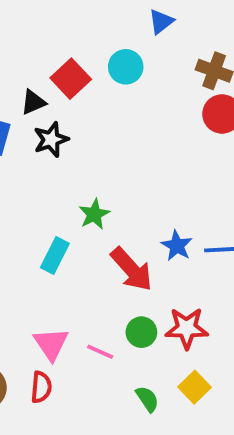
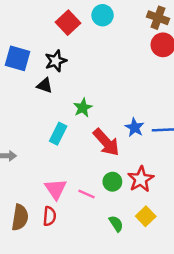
black triangle: (33, 102) -> (45, 86), moved, turned 42
red star: (187, 328) -> (141, 179), turned -30

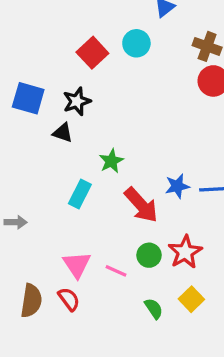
blue star: (135, 127) -> (177, 186), turned 30
red semicircle: (50, 216) -> (69, 299), turned -42

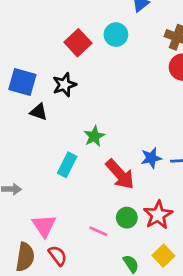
black triangle: (63, 133) -> (39, 112), moved
pink triangle: (77, 265) -> (44, 226), moved

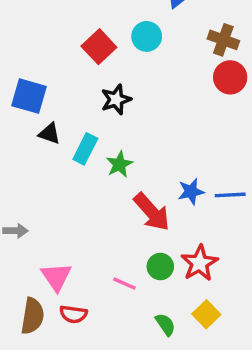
black star: (64, 85) -> (116, 99), moved
cyan rectangle: (67, 165) -> (85, 149), moved
red semicircle: (58, 256) -> (73, 314), turned 135

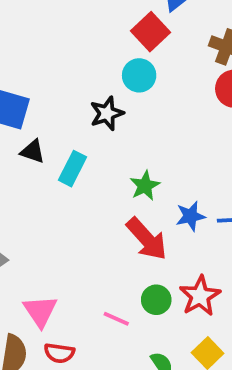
cyan circle: (147, 36) -> (139, 75), moved
red square: (99, 47) -> (151, 32), moved
green star: (119, 164) -> (145, 186), moved

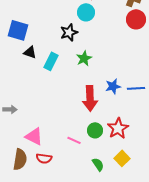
green star: (145, 186) -> (84, 58), moved
red arrow: (147, 239) -> (90, 98), turned 40
pink triangle: (40, 311) -> (34, 136), turned -30

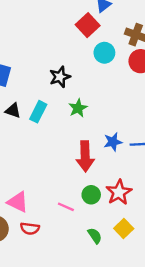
cyan circle: (86, 12) -> (104, 53), moved
black triangle: (30, 52) -> (13, 111), moved

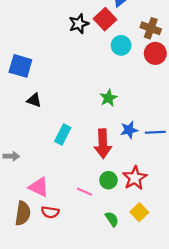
black star: (60, 77) -> (79, 24), moved
green star: (78, 108) -> (108, 98), moved
cyan rectangle: (38, 112) -> (63, 135), moved

